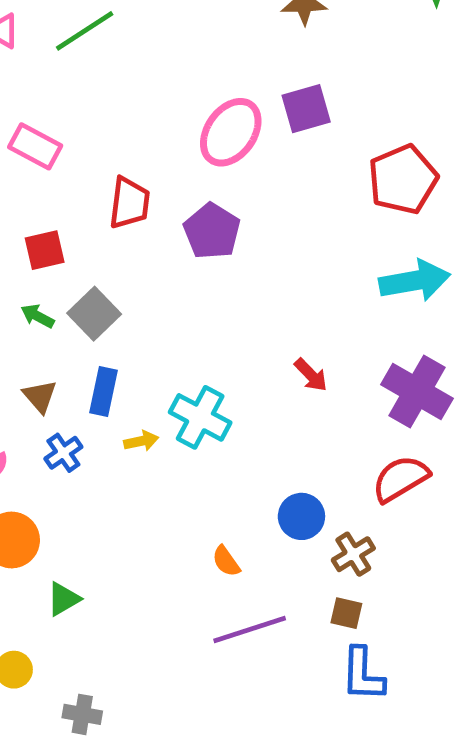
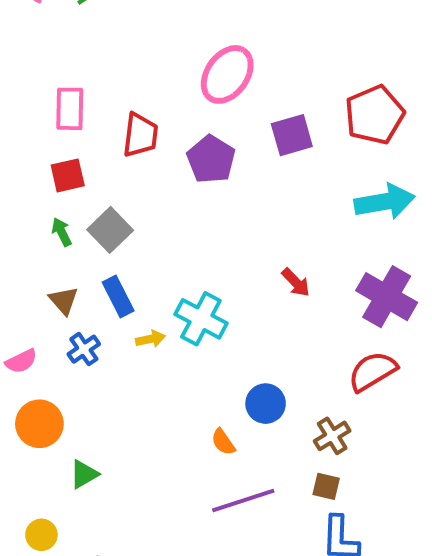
purple square: (306, 109) -> (292, 135), moved
pink rectangle: (35, 146) -> (70, 109), moved, turned 63
green arrow: (37, 316) -> (62, 232), turned 36
blue rectangle: (103, 391) -> (118, 297), turned -39
blue circle: (301, 516) -> (266, 404), moved

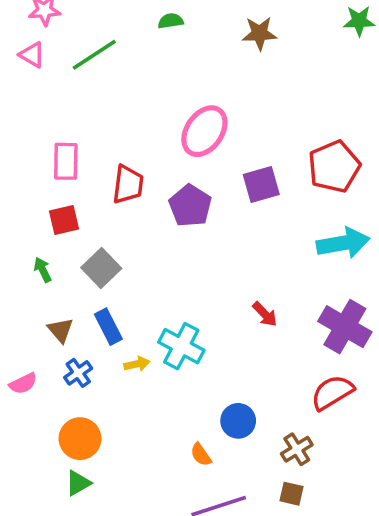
green arrow: (62, 232) -> (43, 270), moved
orange circle: (39, 424) -> (80, 439), moved

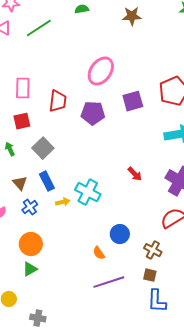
purple pentagon: (190, 206) -> (93, 113), turned -30
brown cross: (297, 449) -> (153, 250), turned -30

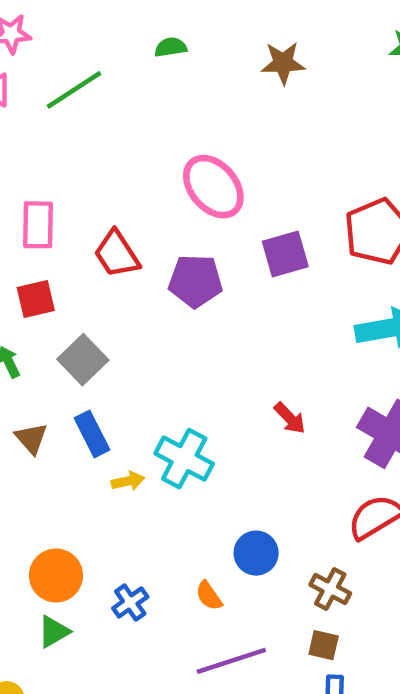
pink ellipse: (101, 71) -> (213, 187), turned -76
red trapezoid: (58, 101) -> (117, 254), turned 140
blue cross: (30, 207) -> (130, 602), moved

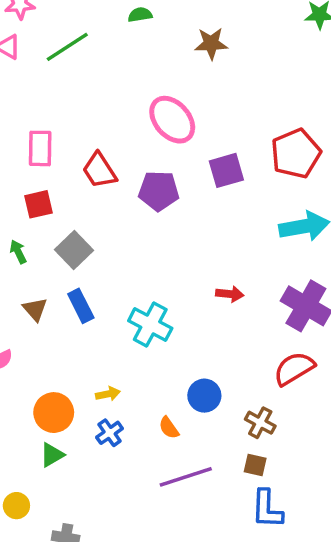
brown star: (283, 63) -> (211, 43), moved
red arrow: (290, 418) -> (230, 294), turned -40
yellow arrow: (128, 481) -> (108, 394), moved

